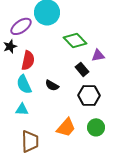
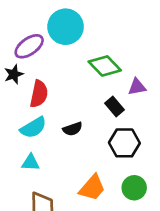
cyan semicircle: (24, 84) -> (33, 128), turned -96
black semicircle: (52, 85) -> (73, 129), turned -48

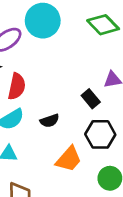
green diamond: (105, 66) -> (103, 25), moved
orange trapezoid: (92, 188) -> (69, 159), moved

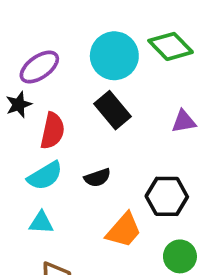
cyan circle: (43, 21) -> (114, 56), moved
black rectangle: (91, 99) -> (112, 110), moved, size x1.4

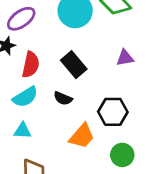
black rectangle: (112, 110) -> (74, 65), moved
black semicircle: (97, 178) -> (63, 98), turned 42

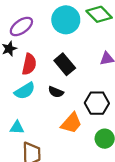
cyan triangle: (23, 131) -> (17, 127), moved

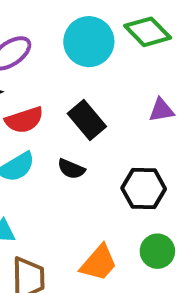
red semicircle: (29, 64) -> (24, 120), turned 60
orange trapezoid: (71, 123) -> (99, 263), moved

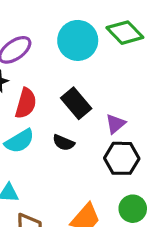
purple triangle: (161, 110) -> (115, 124), moved, turned -30
red semicircle: (24, 120) -> (26, 103), turned -56

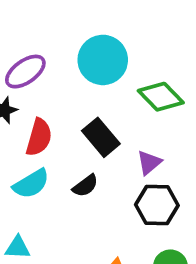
green diamond: (125, 33) -> (161, 97), moved
black semicircle: (64, 143) -> (85, 186), turned -60

